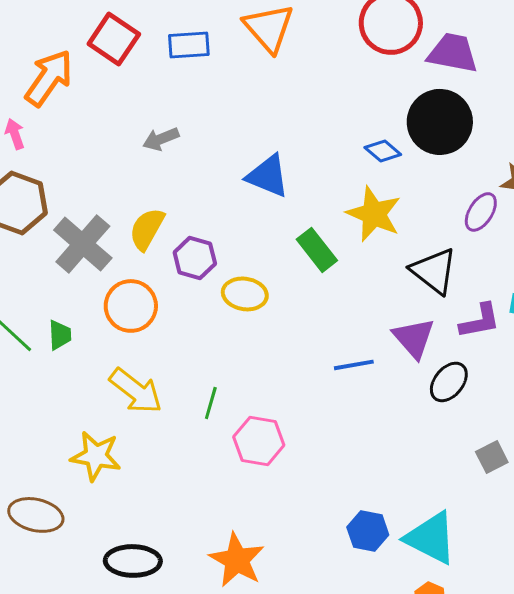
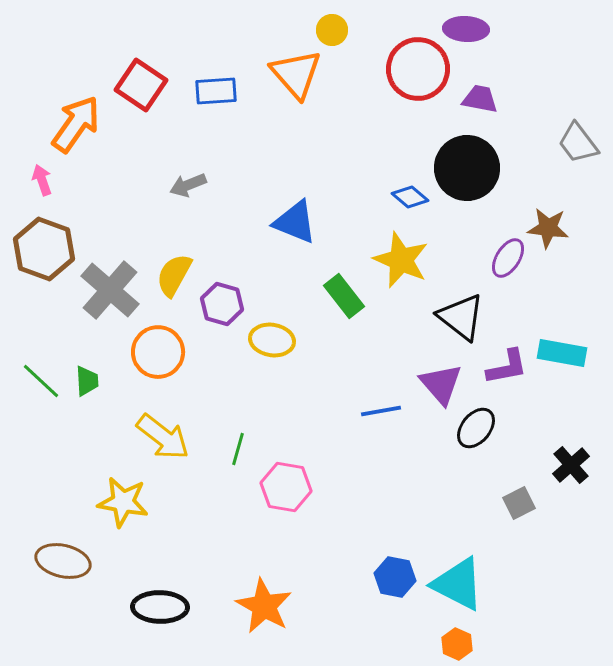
purple trapezoid: (453, 53) -> (480, 99), size x0.7

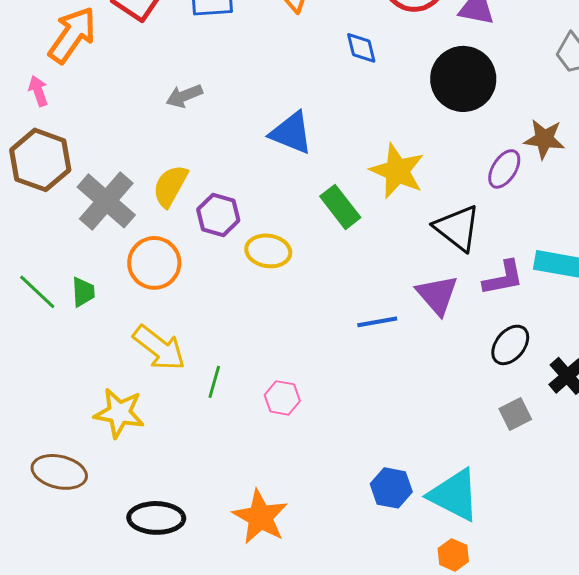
blue diamond: (410, 197) -> (361, 48), moved, turned 36
black ellipse: (476, 428) -> (510, 345), moved
green line: (238, 449) -> (214, 382), moved
pink hexagon: (286, 487) -> (282, 398), size x0.7

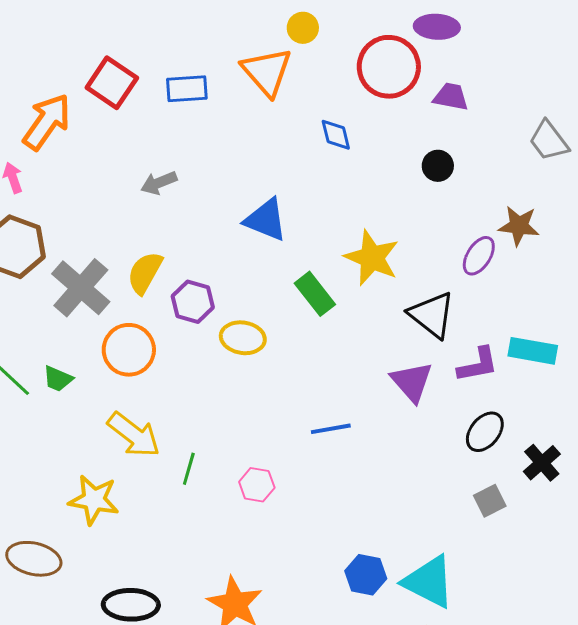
black circle: (463, 79) -> (438, 166), size x0.5
green trapezoid: (83, 292) -> (58, 379), turned 116
blue line: (377, 322) -> (331, 429), moved

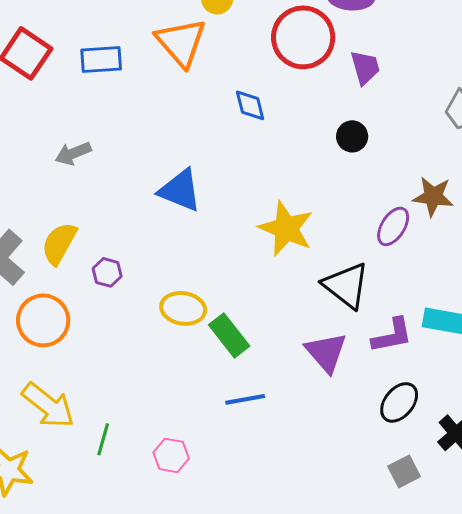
purple trapezoid: (451, 97) -> (365, 67), turned 63
green rectangle: (315, 294) -> (229, 335), moved
purple hexagon: (193, 302) -> (107, 272), size x0.7
yellow ellipse: (243, 338) -> (183, 308), moved

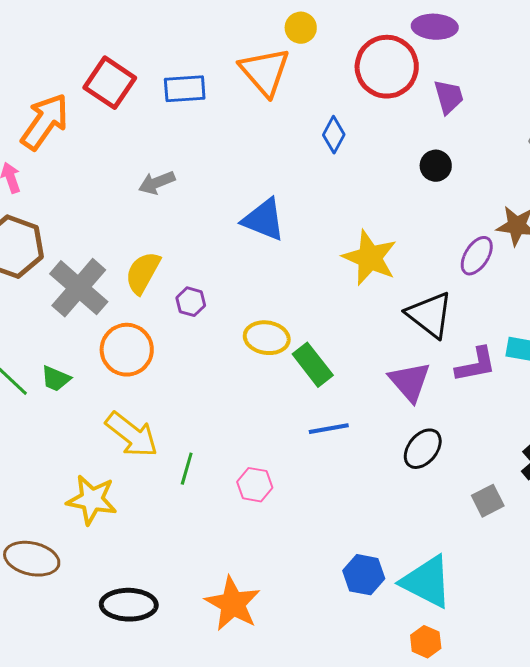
blue diamond: (250, 105) -> (334, 135), turned 42
black ellipse: (399, 402) -> (423, 449), moved

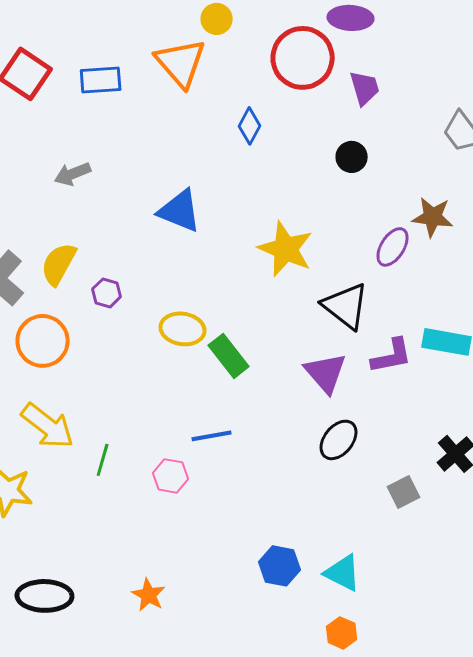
blue line: (329, 429) -> (212, 436), moved
cyan triangle: (427, 582) -> (343, 573), size x0.7
orange star: (233, 604) -> (149, 595), size x0.6

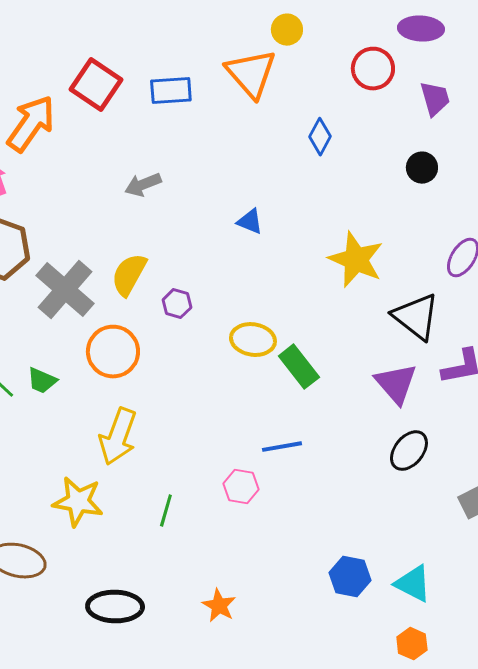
red circle: (303, 58) -> (373, 69), size x0.7
blue triangle: (180, 211) -> (250, 222), size x0.6
yellow arrow: (48, 426) -> (118, 437), turned 72
green line: (103, 460) -> (166, 511), moved

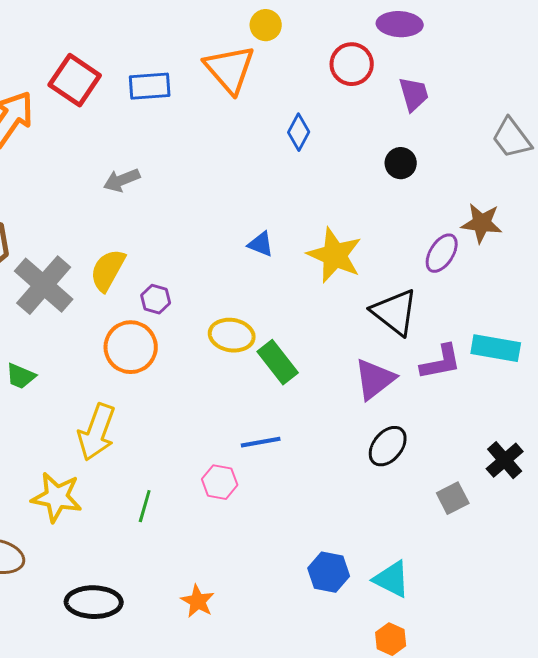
blue triangle: (250, 222) -> (261, 244), moved
orange circle: (113, 352) -> (131, 347), moved
purple triangle: (396, 384) -> (375, 379), turned 33

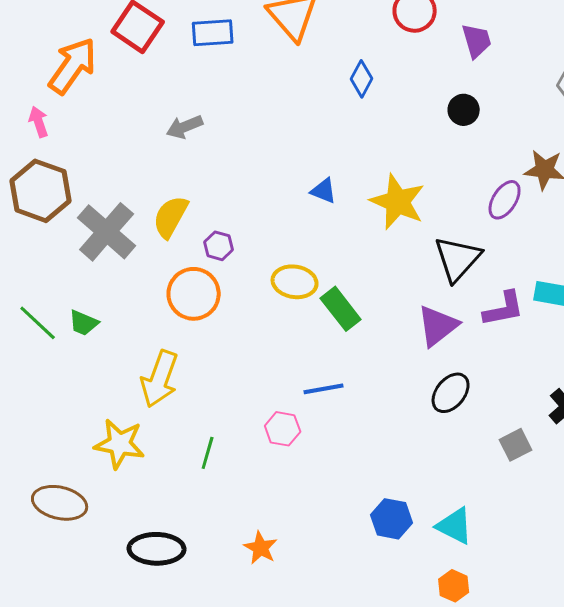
black triangle: (395, 312) -> (458, 259), turned 34

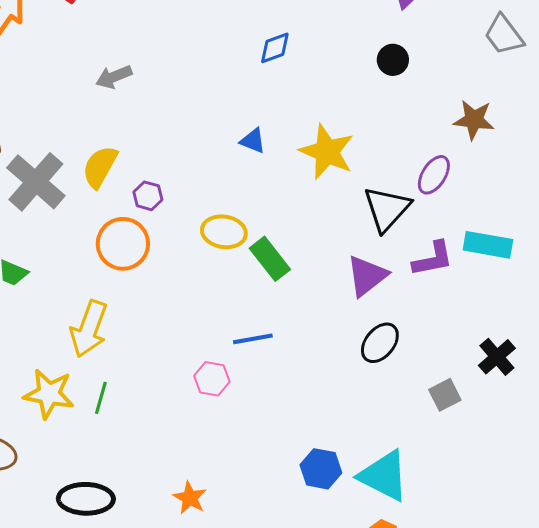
blue diamond: (362, 79) -> (275, 48), moved, turned 42
purple ellipse: (505, 200) -> (434, 175), moved
green line: (208, 453) -> (101, 398), moved
cyan triangle: (455, 526) -> (384, 476), size x1.4

